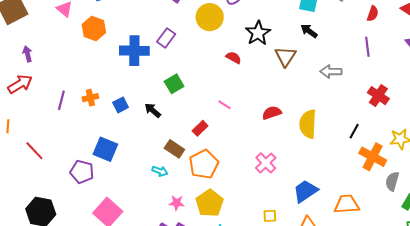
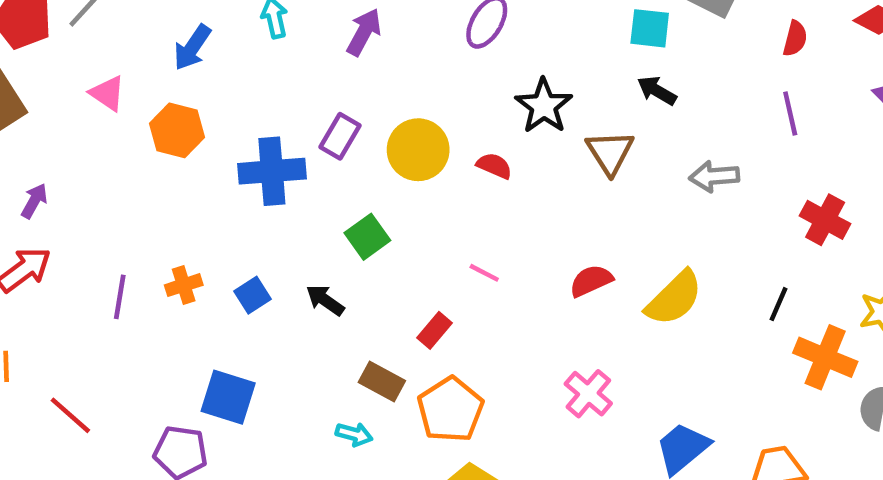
yellow circle: (210, 17) -> (418, 150), moved
purple arrow: (27, 54) -> (34, 201), turned 49
yellow semicircle: (308, 124) -> (674, 298), turned -132

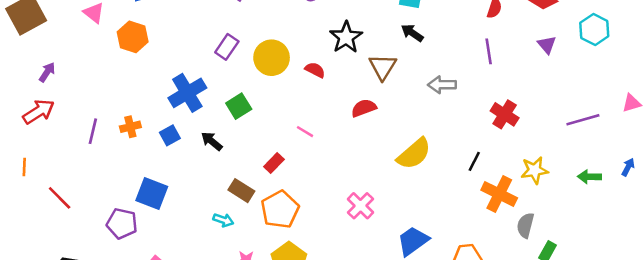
blue cross: (272, 171) -> (187, 93), moved, turned -30
red semicircle: (591, 281) -> (364, 108), moved

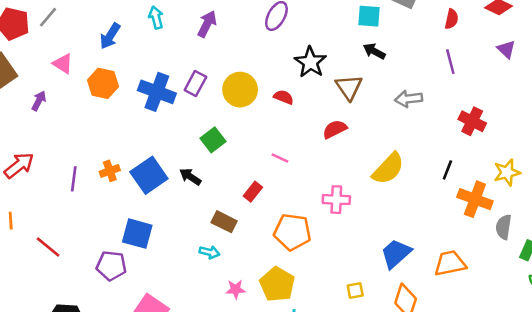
purple arrow: (47, 72) -> (39, 101), moved
blue cross: (187, 93) -> (157, 92), moved, turned -33
blue square: (170, 135) -> (149, 175), size x1.8
pink cross: (361, 206) -> (336, 200), moved, turned -36
orange pentagon: (280, 210) -> (292, 232), moved, turned -30

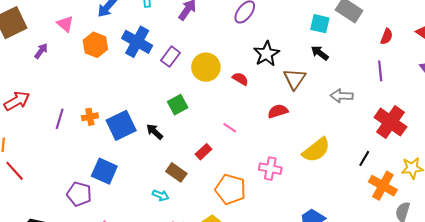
blue cross: (157, 92) -> (137, 42), moved
red cross: (472, 121) -> (390, 122), size x1.4
red line: (48, 247) -> (15, 171), moved

